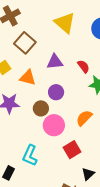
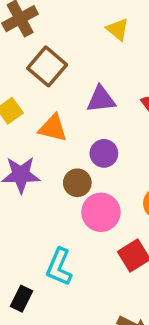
yellow triangle: (65, 23) -> (118, 29), size x0.6

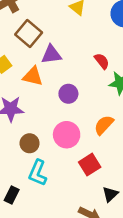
purple triangle: (101, 99) -> (51, 55), moved
brown circle: (77, 183) -> (30, 143), moved

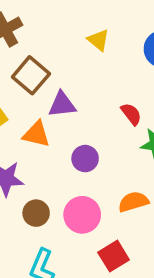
orange semicircle: (104, 125) -> (133, 202), turned 30
brown circle: (30, 143) -> (36, 213), moved

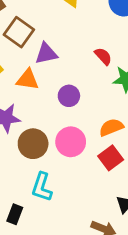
brown circle: (36, 213) -> (33, 144), size x1.4
red square: (114, 256) -> (111, 158), moved

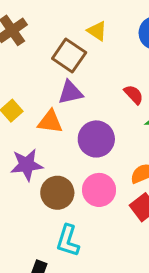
brown square: (19, 32) -> (69, 55), moved
purple circle: (69, 96) -> (96, 139), size x1.5

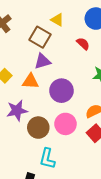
red semicircle: (134, 95) -> (83, 44), moved

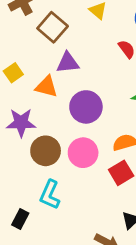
brown square: (40, 37) -> (53, 27), moved

